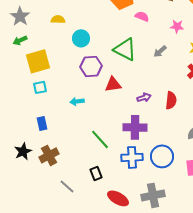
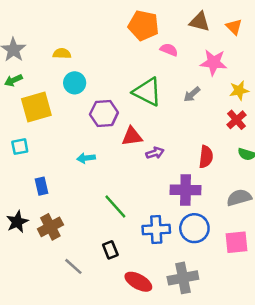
pink star: (177, 26) -> (214, 62), size x1.5
cyan circle: (81, 38) -> (75, 83), moved
cyan square: (40, 87) -> (20, 147), moved
purple arrow: (144, 97) -> (155, 153), moved
purple cross: (135, 127) -> (186, 190), moved

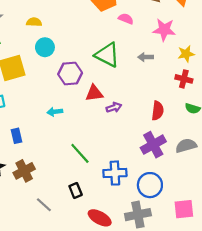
gray arrow: (192, 94) -> (146, 57), turned 40
red cross: (237, 120) -> (184, 79), turned -35
purple cross: (186, 190) -> (153, 145), moved, turned -30
blue circle: (194, 228) -> (150, 185), moved
pink square: (237, 242) -> (184, 209), moved

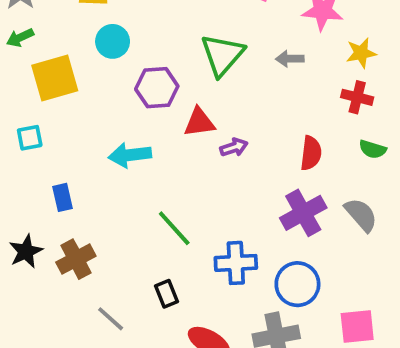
green triangle: (107, 55) -> (222, 55), turned 44
cyan arrow: (55, 112) -> (130, 155), size x1.5
gray semicircle: (186, 146) -> (361, 215), turned 65

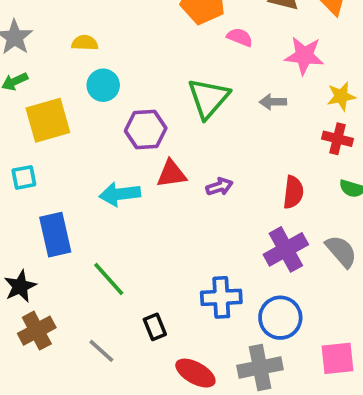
red triangle: (199, 122) -> (171, 174), moved
blue rectangle: (62, 197) -> (55, 235), size x1.6
green line: (174, 228) -> (109, 279), moved
brown cross: (76, 259) -> (37, 331), moved

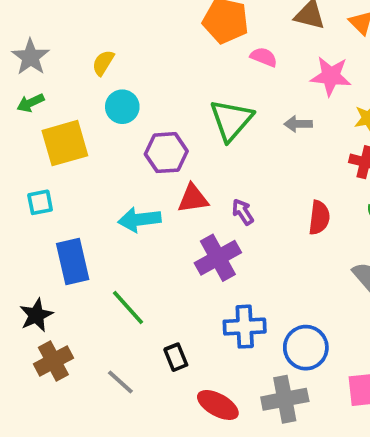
yellow semicircle: (85, 43) -> (103, 63), turned -60
purple arrow: (219, 187) -> (243, 212), turned -105
purple cross: (286, 249) -> (218, 258), moved

